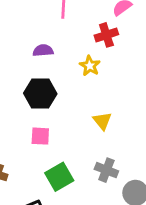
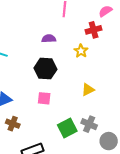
yellow triangle: (102, 121) -> (88, 90), turned 40
green square: (59, 177) -> (67, 128), moved

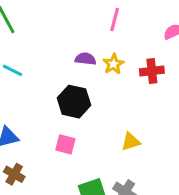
red cross: (94, 30) -> (152, 71), moved
yellow star: (81, 51) -> (113, 64), moved

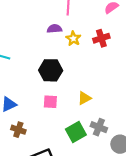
purple semicircle: (85, 59) -> (54, 29), moved
yellow triangle: (131, 142) -> (84, 98), moved

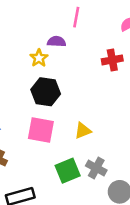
yellow star: (73, 39) -> (39, 58), moved
pink square: (50, 102) -> (41, 130), size x1.5

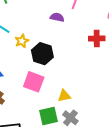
yellow star: (39, 58) -> (22, 41), moved
yellow triangle: (83, 131) -> (64, 96), moved

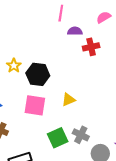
purple semicircle: (57, 17) -> (75, 31), moved
yellow triangle: (64, 96) -> (69, 100), moved

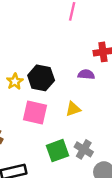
purple semicircle: (75, 31) -> (86, 74), moved
yellow star: (14, 66) -> (15, 81), moved

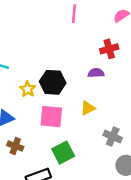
gray cross: (84, 149) -> (113, 137), moved
green square: (58, 151) -> (63, 153), moved

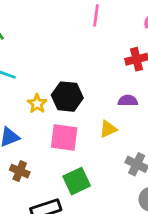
purple semicircle: (96, 73) -> (128, 101), moved

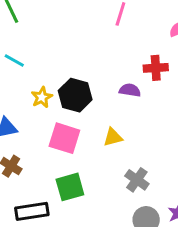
purple semicircle: (128, 101) -> (130, 90), moved

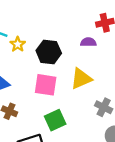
yellow star: (42, 97) -> (18, 44), moved
yellow triangle: (113, 137) -> (81, 79), size x1.5

